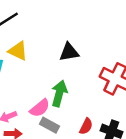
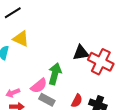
black triangle: (69, 52) -> (81, 53), moved

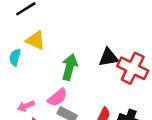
green arrow: (55, 74) -> (70, 67), moved

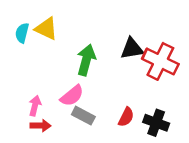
cyan semicircle: (15, 57) -> (22, 33), moved
pink arrow: (26, 106) -> (35, 106), turned 126

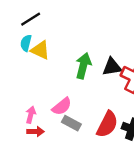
cyan semicircle: (22, 33) -> (26, 43), moved
green arrow: (86, 60) -> (83, 66), moved
red semicircle: (126, 117) -> (107, 124), size x1.6

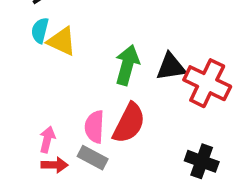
pink semicircle: (62, 106) -> (94, 127), turned 132
gray rectangle: (71, 123) -> (93, 158), moved
red semicircle: (107, 124) -> (129, 123), moved

